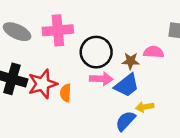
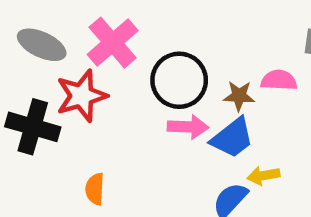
pink cross: (58, 30) -> (113, 43), turned -36
red star: (43, 84) -> (82, 96), moved
orange semicircle: (66, 93) -> (95, 189), moved

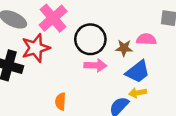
blue trapezoid: (232, 138) -> (138, 72), moved
orange semicircle: (95, 189) -> (61, 101), moved

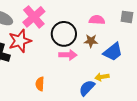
pink semicircle: (146, 39) -> (97, 20), moved
blue trapezoid: (138, 72) -> (113, 52), moved

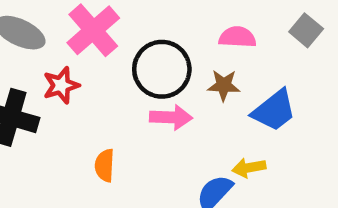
gray square: (127, 17) -> (306, 30), turned 32
red star: (20, 41) -> (61, 85), size x0.7
orange semicircle: (40, 84) -> (105, 165), moved

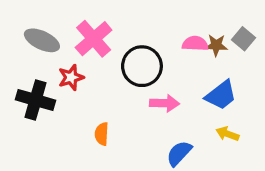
brown star: (224, 85) -> (216, 45), moved
pink arrow: (171, 117) -> (165, 103), moved
yellow arrow: (249, 168) -> (227, 134), moved, turned 30

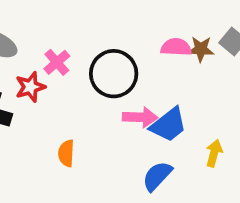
pink cross: (94, 39) -> (57, 62), moved, size x0.6
blue trapezoid: (221, 95) -> (169, 125), moved
yellow arrow: (227, 134) -> (214, 153), turned 85

